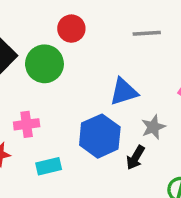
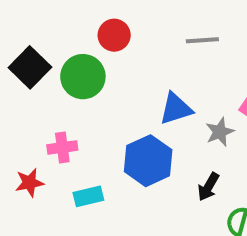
gray star: (153, 127) -> (220, 132), moved
black arrow: (135, 158) -> (208, 187), moved

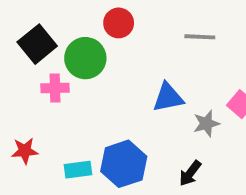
pink cross: (62, 147) -> (55, 88), moved
blue hexagon: (148, 161) -> (124, 164), moved

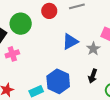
red circle: (119, 23) -> (49, 11), moved
green circle: (85, 58) -> (21, 24), moved

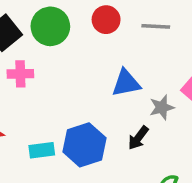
black arrow: (93, 76) -> (138, 138), moved

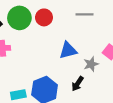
red circle: (106, 20) -> (44, 17), moved

